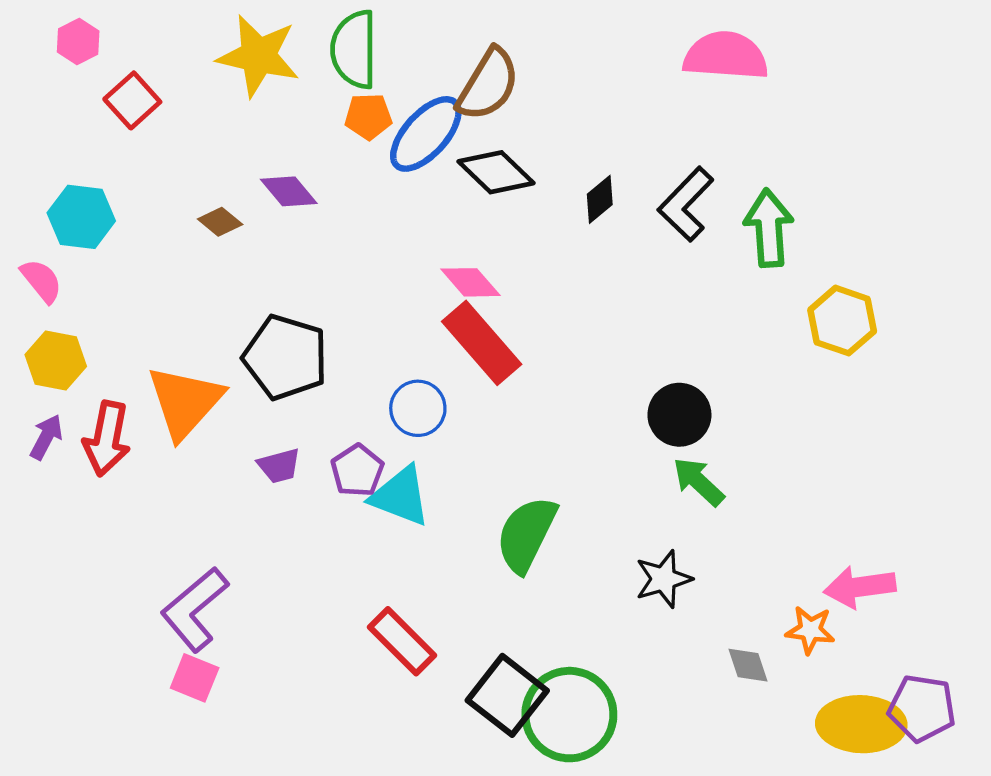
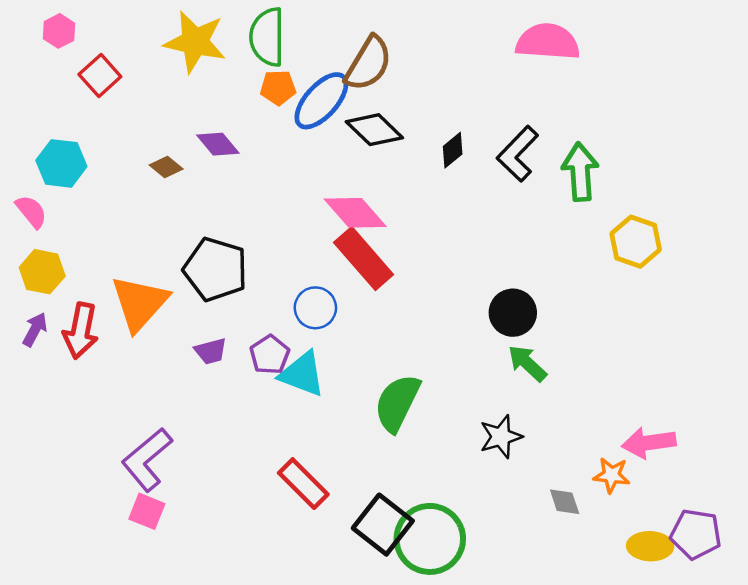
pink diamond: (470, 282) -> (355, 213), size x1.4
yellow ellipse: (861, 724) -> (650, 546), size x0.7

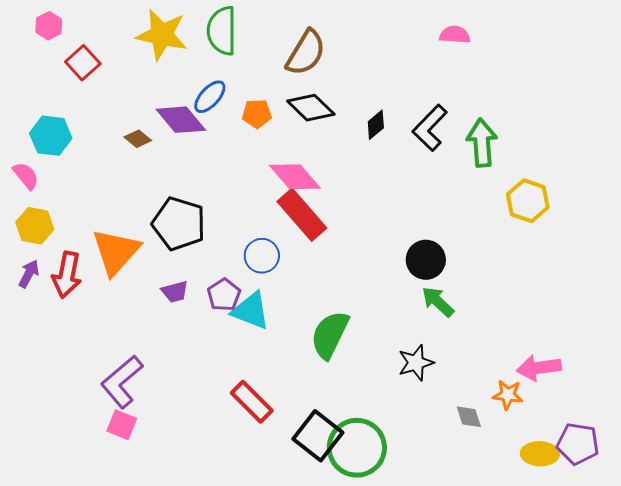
pink semicircle: (548, 42) -> (455, 35), size x0.6
orange pentagon: (278, 88) -> (257, 114), moved
blue ellipse: (321, 101) -> (210, 97), moved, size x0.7
purple diamond: (218, 144) -> (181, 120), size x1.4

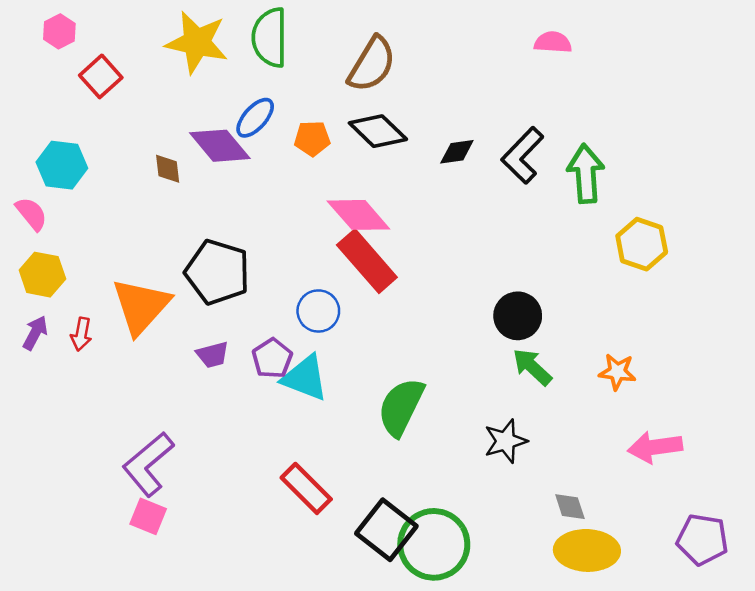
black diamond: (376, 125) -> (457, 152), turned 32
brown diamond: (138, 139) -> (168, 169), turned 44
red arrow: (67, 275) -> (81, 334), size x0.6
orange star: (508, 395) -> (617, 372), moved
yellow ellipse: (540, 454) -> (587, 550), moved, size x1.4

